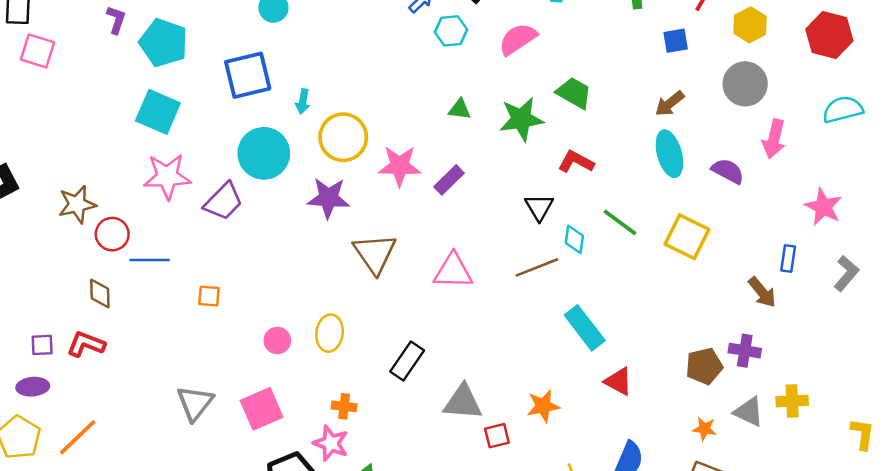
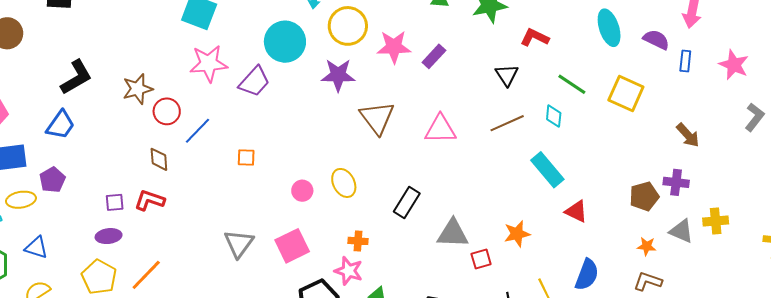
cyan diamond: (574, 239) -> (554, 116), moved
blue rectangle: (788, 258) -> (685, 61), moved
blue line: (150, 260) -> (198, 131), turned -44
yellow ellipse: (330, 333) -> (344, 183), turned -32

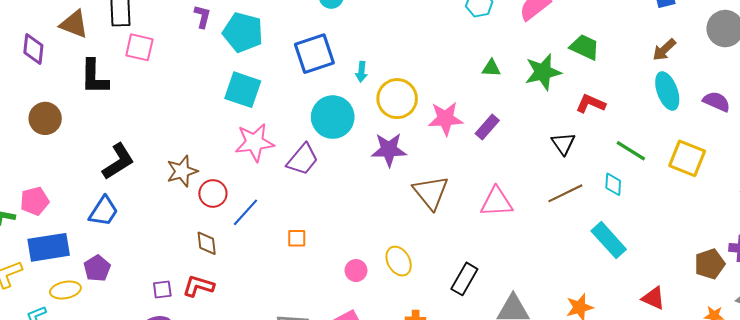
red triangle: (576, 211) -> (653, 298), moved

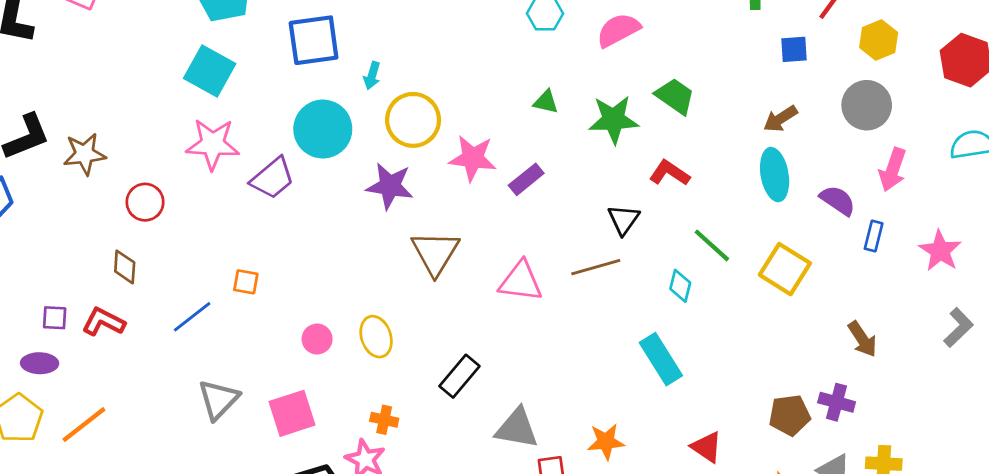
brown star: (182, 171) -> (85, 154), moved
brown line: (565, 193) -> (596, 267), moved
blue line: (246, 212) -> (192, 317), moved

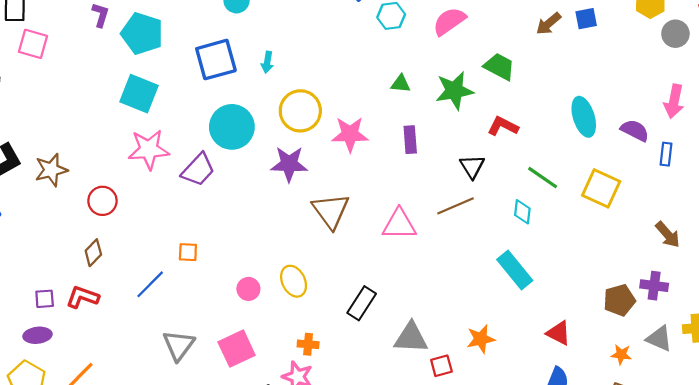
cyan arrow: (372, 76) -> (267, 62), moved
gray circle: (867, 105) -> (675, 34), moved, size x0.7
brown arrow: (780, 119) -> (548, 24), moved
purple rectangle: (526, 179) -> (410, 140), moved, turned -48
brown diamond: (125, 267) -> (93, 253), turned 48

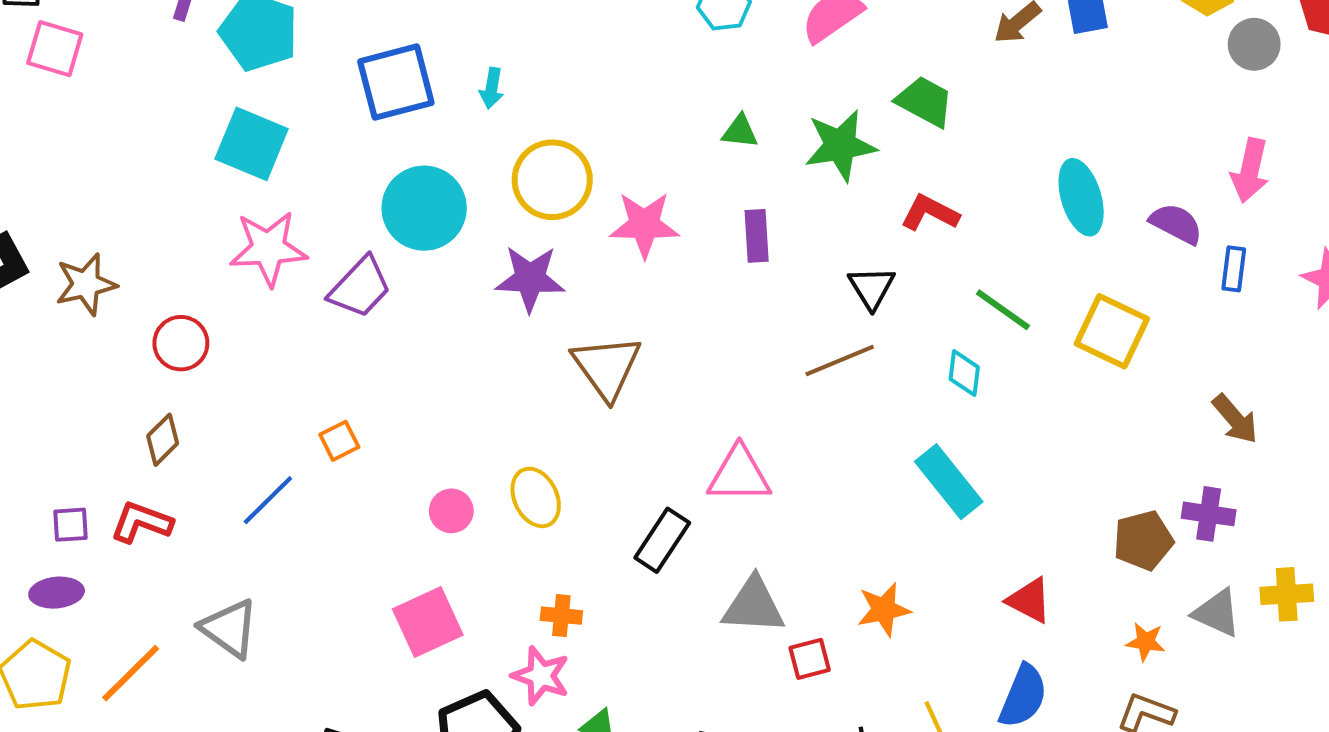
pink triangle: (399, 224) -> (739, 474), moved
orange square: (188, 252) -> (339, 441), turned -30
gray triangle: (179, 345) -> (229, 628), moved, turned -32

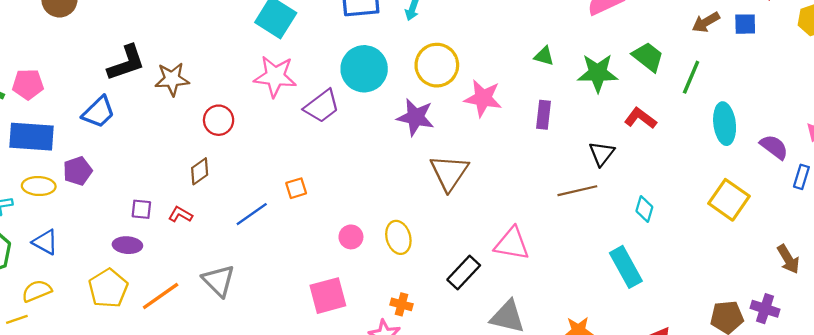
green line: (1003, 310) -> (691, 77), moved, turned 68
red L-shape: (141, 522) -> (180, 214), size x0.7

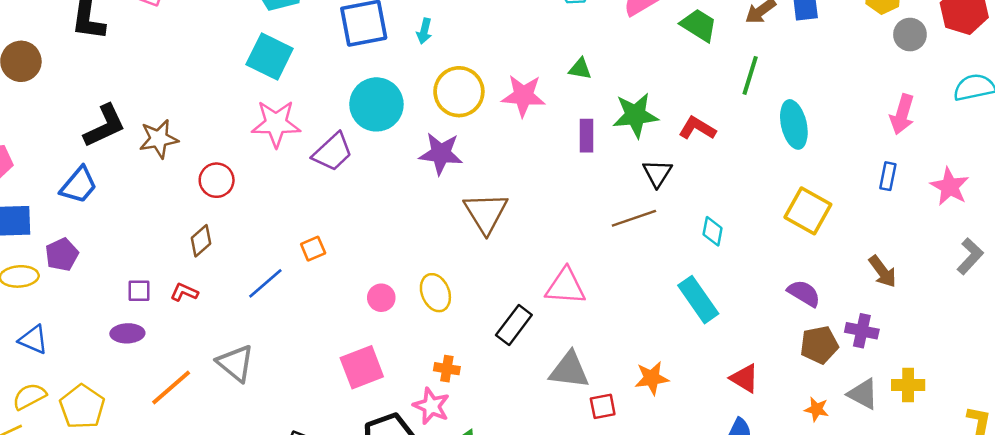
green trapezoid: (648, 57) -> (699, 25), moved
green star: (598, 73) -> (635, 115), moved
pink star: (483, 98) -> (523, 96), moved
purple semicircle: (774, 147) -> (804, 293), moved
yellow pentagon: (108, 288) -> (82, 407), moved

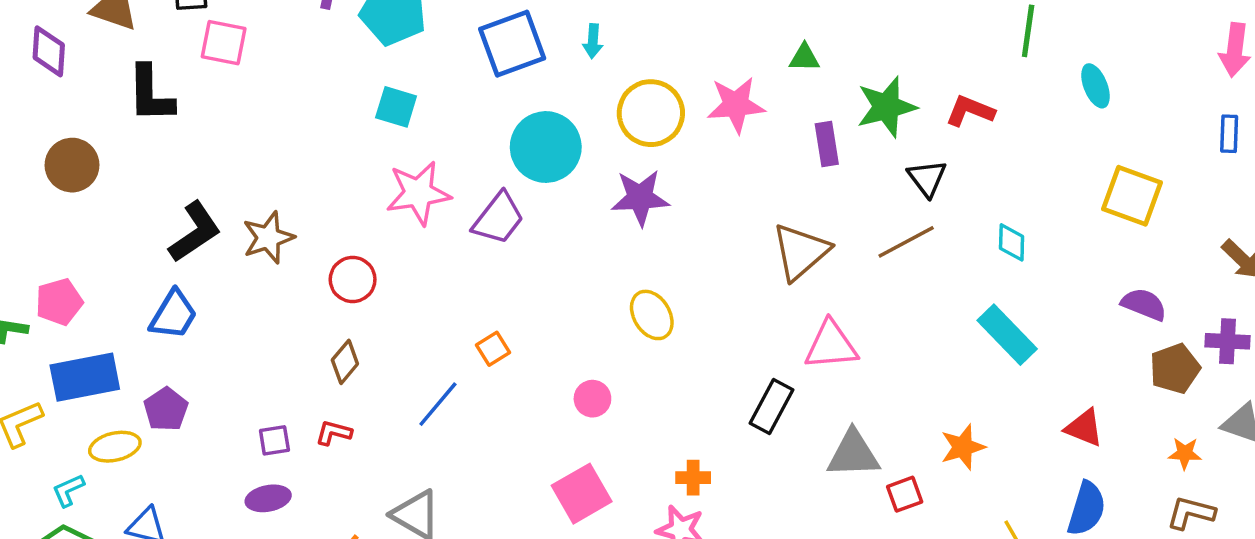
cyan square: (270, 57) -> (396, 107), size x0.7
cyan ellipse: (794, 124) -> (1096, 86), size x0.7
brown triangle: (486, 213) -> (801, 252), moved, turned 30
yellow ellipse: (435, 293) -> (652, 315), moved

